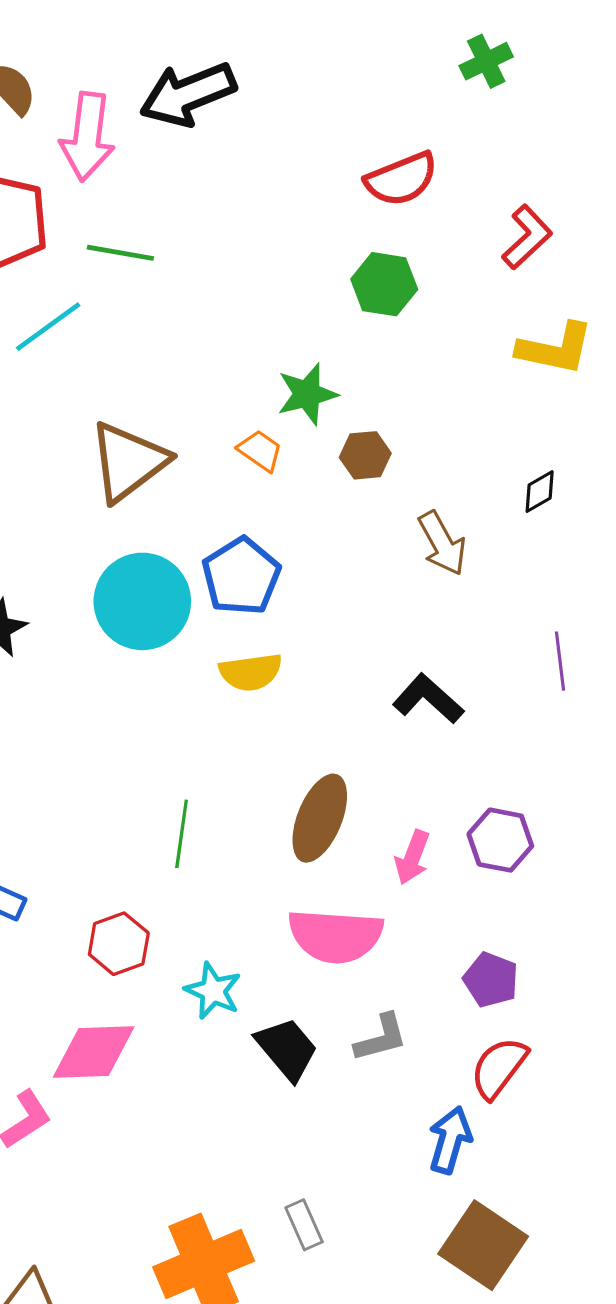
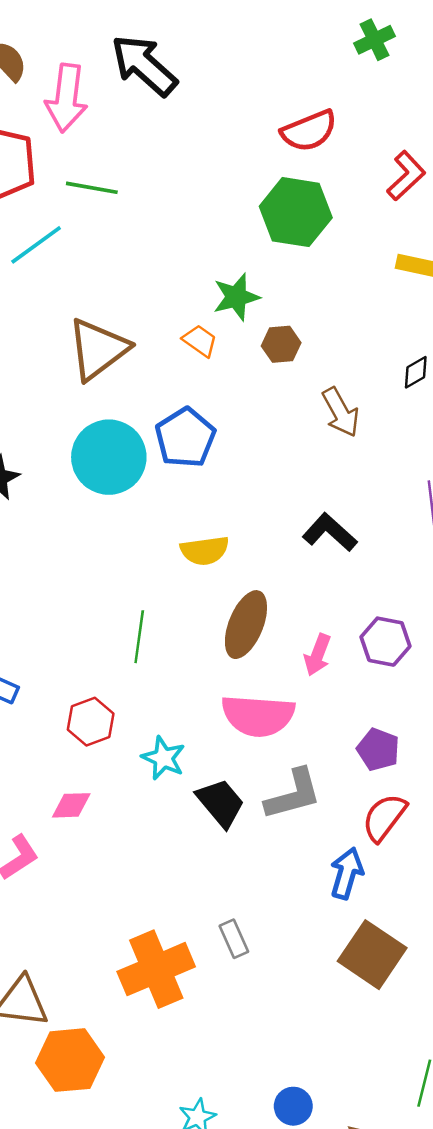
black arrow: (188, 94) -> (144, 65), turned 64
green hexagon: (384, 284) -> (296, 212), size x1.4
yellow semicircle: (251, 672) -> (205, 551), moved
gray L-shape: (381, 1038) -> (293, 794), size x1.4
pink diamond: (94, 1052) -> (71, 805), size x0.6

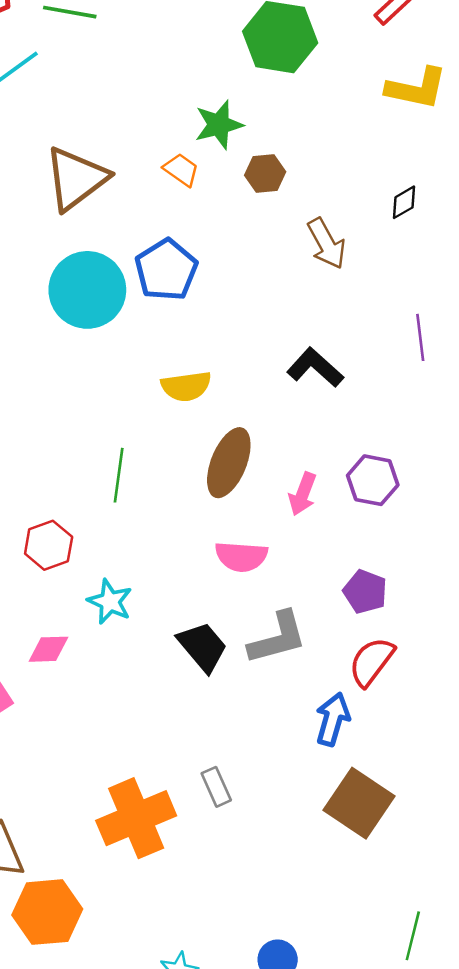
pink semicircle: (258, 716) -> (241, 557), size x0.7
red hexagon: (91, 722) -> (49, 545), moved
cyan star: (163, 758) -> (110, 602), moved

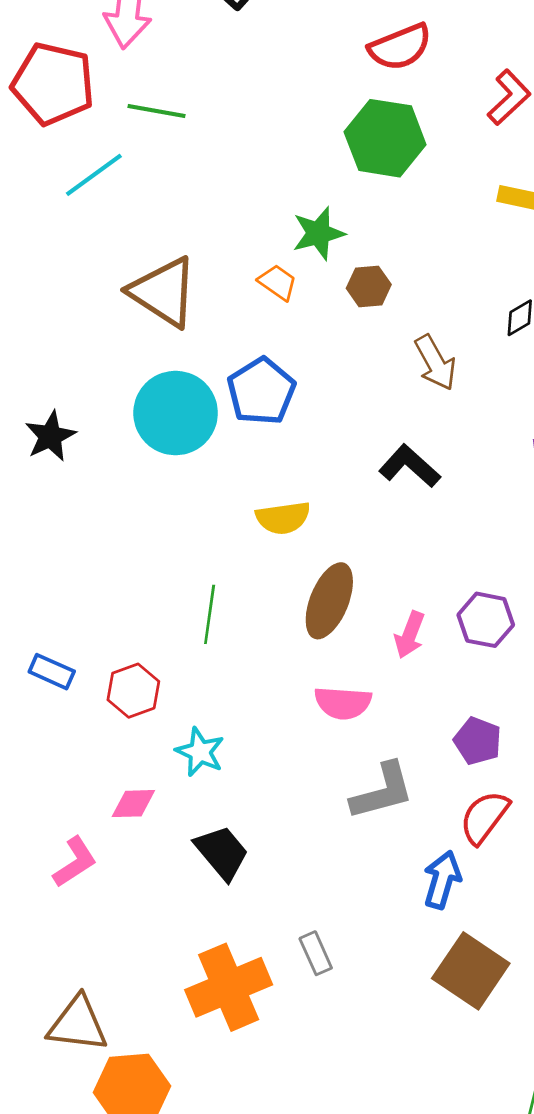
brown triangle: (76, 179) -> (163, 292), turned -50
black L-shape: (315, 368) -> (410, 466), moved
black trapezoid: (202, 647) -> (222, 853), moved

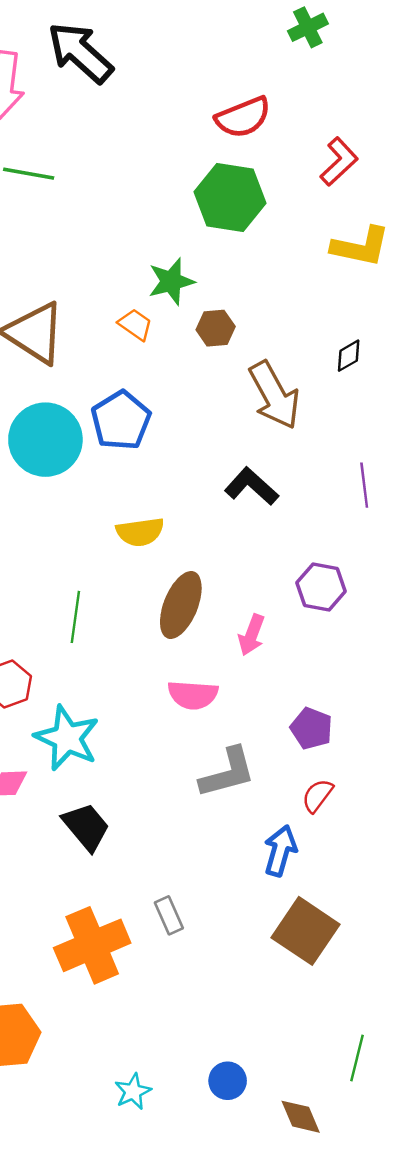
brown arrow: (435, 363) -> (274, 395), size x1.4
purple hexagon: (486, 620) -> (321, 587), moved
cyan star: (200, 752) -> (67, 738), size x1.5
red semicircle: (484, 817) -> (317, 796), size x0.7

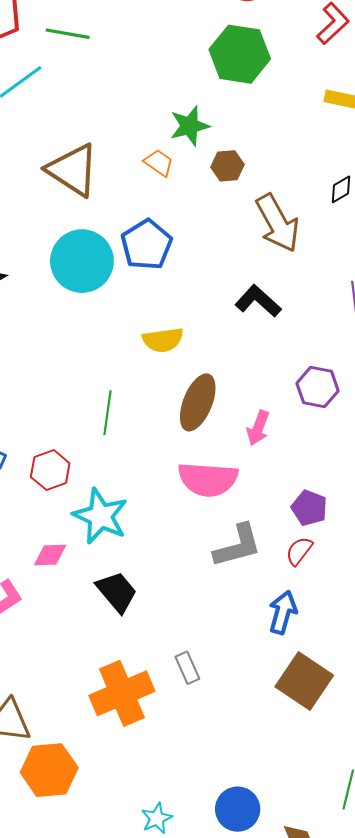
pink semicircle: (193, 695) -> (208, 479), size x1.4
red semicircle: (317, 796) -> (299, 551), moved
blue circle: (228, 1081) -> (238, 809), size x1.4

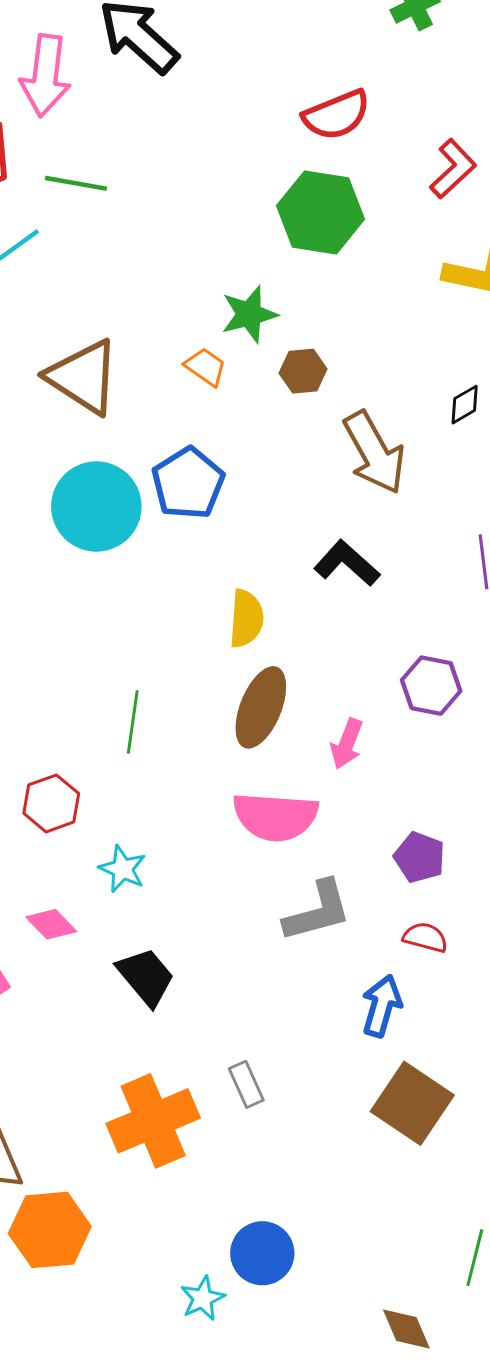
yellow semicircle: (163, 340) -> (246, 619), moved, turned -78
cyan star: (100, 516) -> (123, 869), size x0.6
red semicircle: (299, 551) -> (425, 937), moved, turned 68
pink diamond: (50, 555) -> (51, 924), turned 48
blue circle: (238, 809) -> (262, 1253), moved

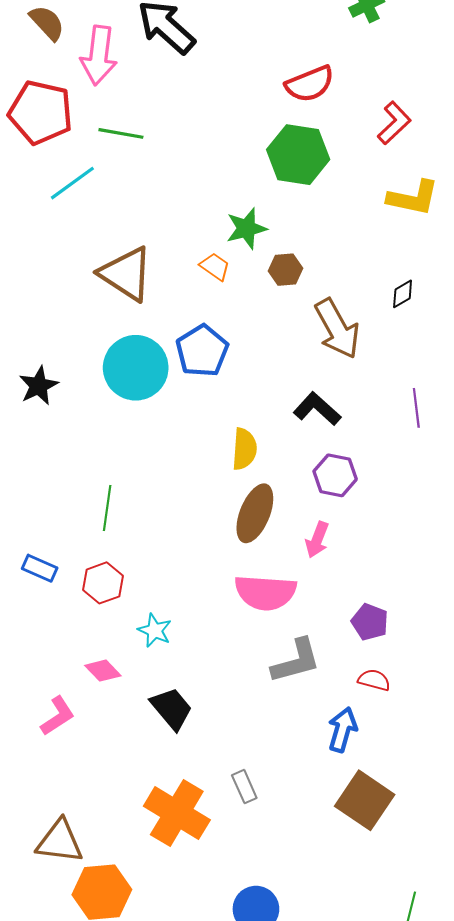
purple hexagon: (431, 686) -> (335, 475), moved
green line: (133, 722) -> (107, 508), moved
orange cross: (153, 1121) -> (177, 813), turned -36

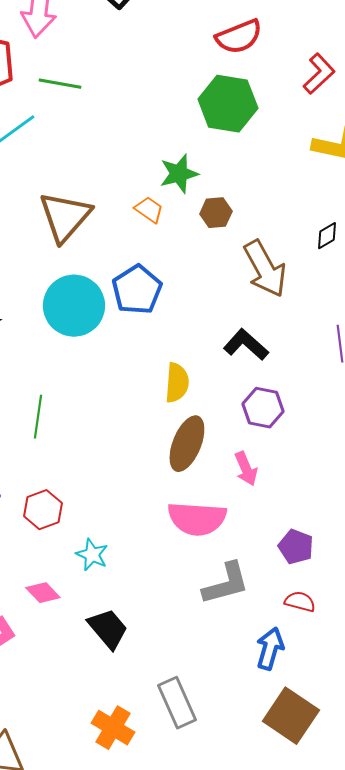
brown triangle: (126, 274) -> (65, 217), turned 38
green line: (107, 508) -> (38, 417), moved
pink arrow: (317, 540) -> (246, 469), turned -44
gray rectangle: (244, 787) -> (177, 703), size x1.6
orange cross: (177, 813) -> (113, 728), size x0.7

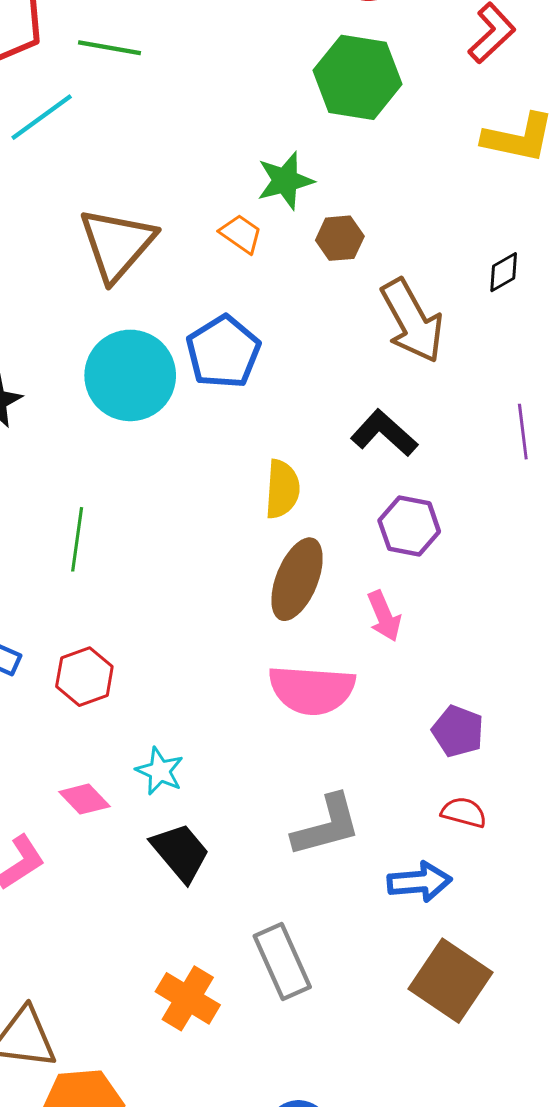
cyan star: (92, 555) -> (160, 771), moved
gray L-shape: (226, 584) -> (327, 826), moved
blue arrow: (270, 649) -> (420, 882), turned 69

